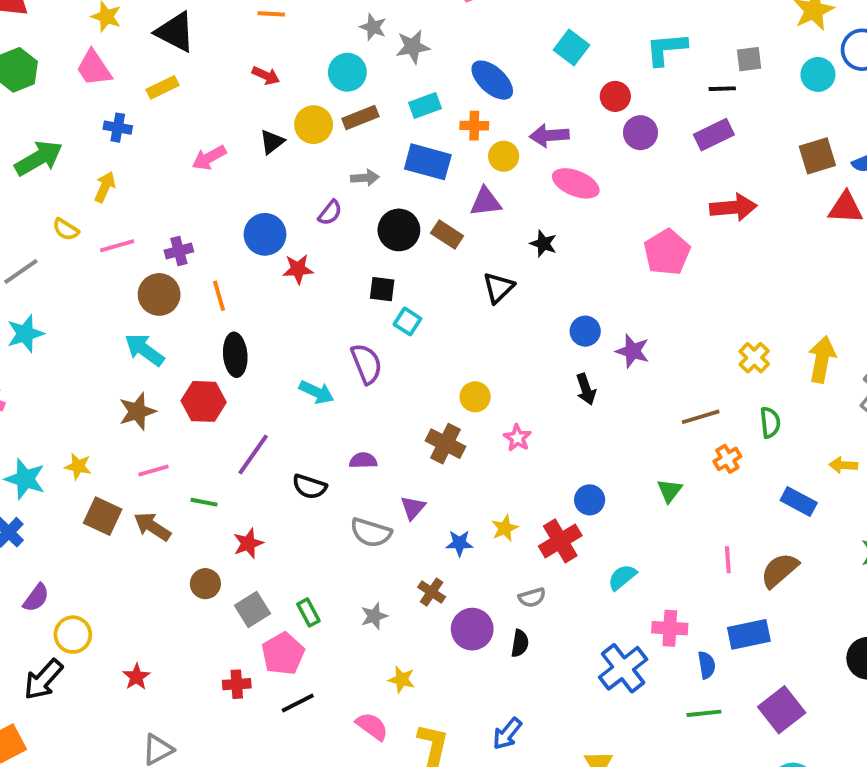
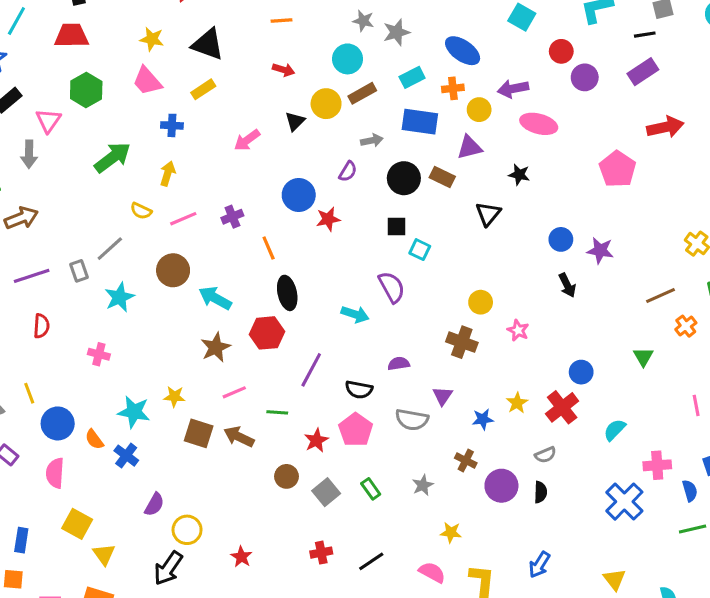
brown circle: (159, 294) -> (173, 270), moved
pink pentagon: (283, 654) -> (356, 430), moved

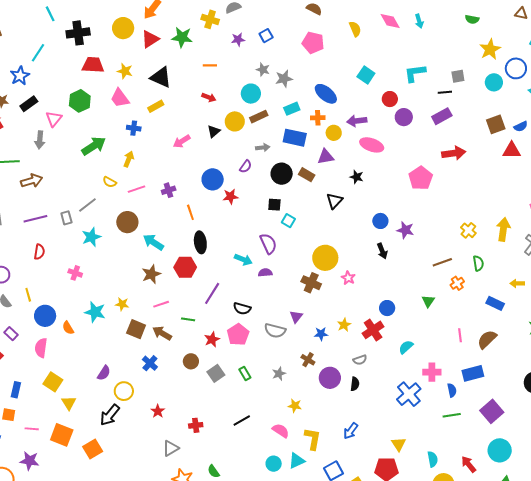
red trapezoid: (71, 36) -> (93, 65), moved
yellow circle: (481, 302) -> (325, 258), size x1.6
purple semicircle: (399, 364) -> (265, 273), moved
blue cross: (126, 456) -> (150, 363), moved
red cross: (321, 553) -> (196, 425), moved

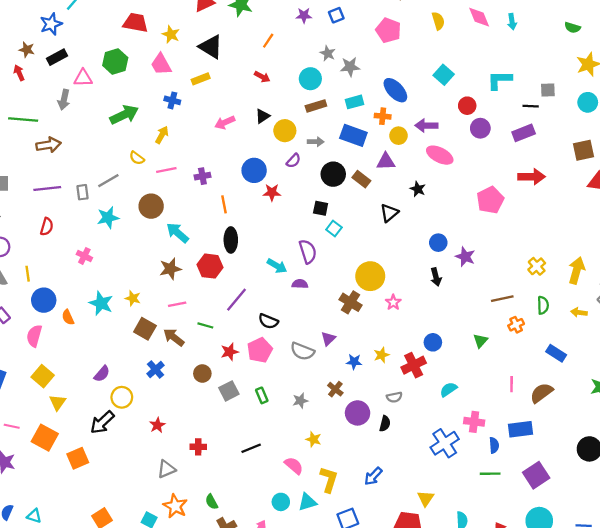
orange line: (210, 65) -> (268, 41), turned -64
pink triangle: (54, 119) -> (83, 78), turned 42
yellow circle: (235, 121) -> (285, 131), moved
yellow arrow: (517, 283) -> (579, 312), moved

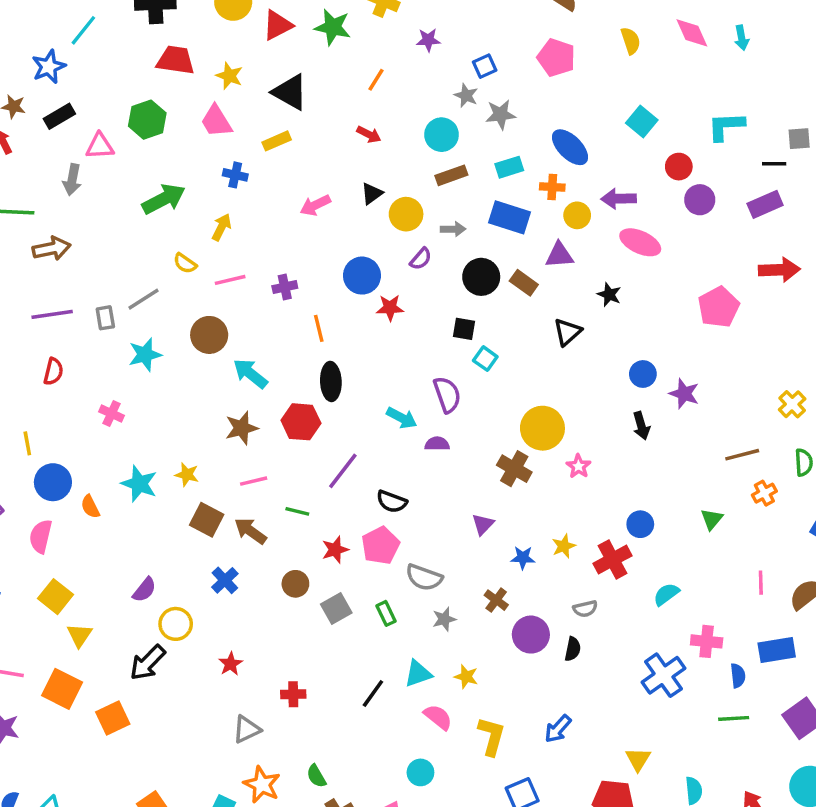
blue square: (336, 15) -> (485, 66), moved
gray semicircle: (302, 351) -> (424, 577), moved
black line: (251, 448) -> (373, 693), turned -30
cyan triangle: (307, 502) -> (418, 674), moved

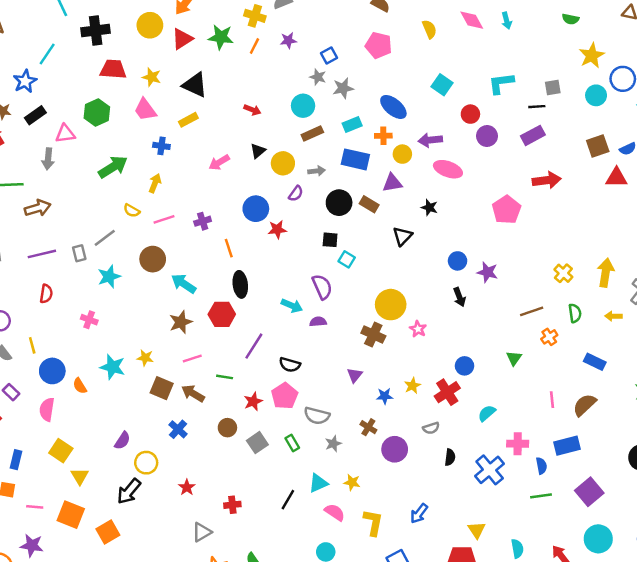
orange line: (376, 80) -> (254, 46), moved
black semicircle: (573, 649) -> (450, 457), moved

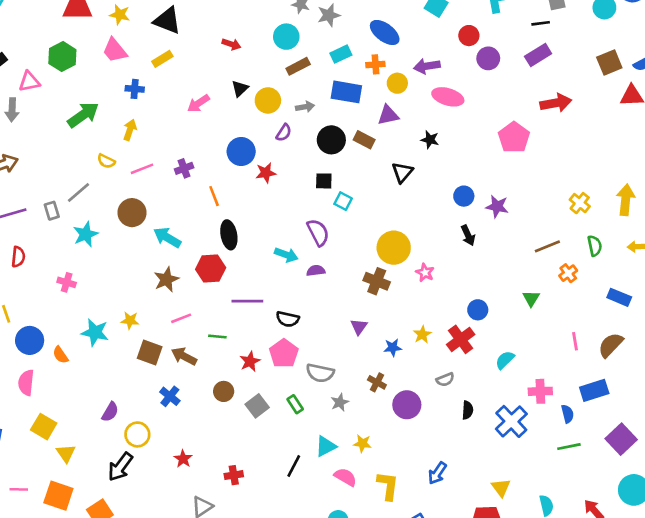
purple line: (254, 346) -> (247, 301), turned 60

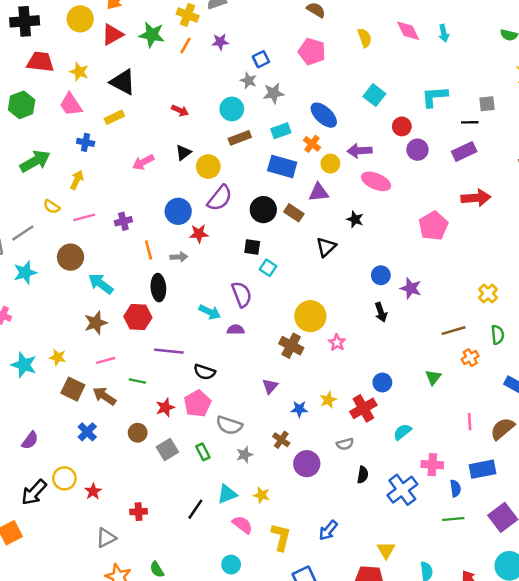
orange cross: (375, 64) -> (312, 144), turned 35
gray arrow: (305, 107) -> (179, 257), moved
purple semicircle: (284, 133) -> (220, 198), size x1.6
yellow circle: (137, 434) -> (64, 478), moved

